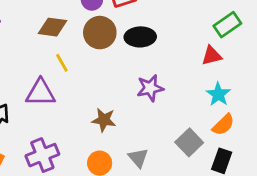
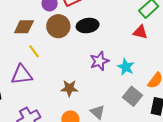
red triangle: (212, 56) -> (140, 32), turned 35
cyan star: (218, 94) -> (126, 67), moved

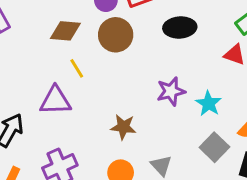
black ellipse: (88, 26) -> (180, 27), moved

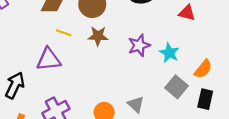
yellow line: (77, 68) -> (64, 33), turned -35
brown star: (123, 127) -> (98, 36), moved

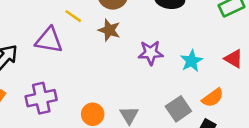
red triangle: (187, 13) -> (234, 59), moved
cyan star: (169, 53) -> (191, 61), moved

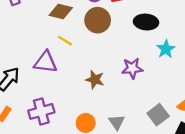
brown star: (109, 30) -> (95, 80), moved
cyan star: (191, 61) -> (166, 49), moved

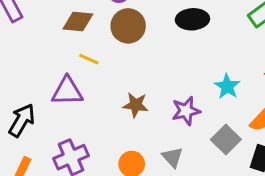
cyan star: (166, 49) -> (227, 86), moved
purple star: (132, 68) -> (186, 111), moved

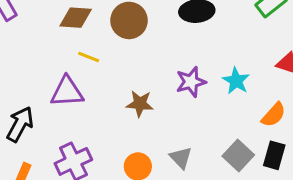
purple star: (186, 111) -> (191, 82), moved
gray square: (226, 139) -> (238, 155), moved

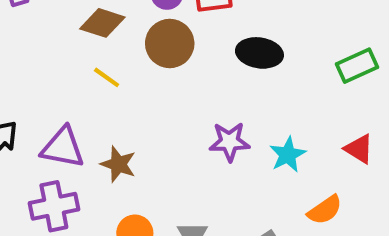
purple triangle: (67, 92) -> (63, 148), moved
brown star: (140, 104) -> (118, 164), moved

